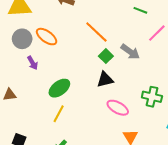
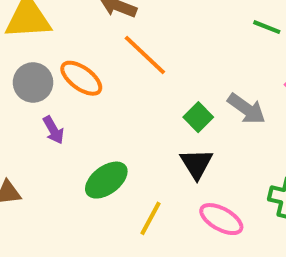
orange line: (96, 32) -> (145, 55), moved
black triangle: (105, 80) -> (196, 164), turned -48
yellow line: (59, 114) -> (151, 218), moved

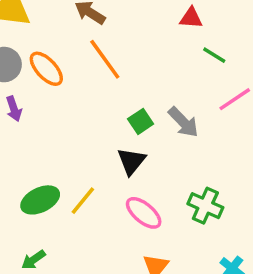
green ellipse: (106, 180) -> (40, 200), moved

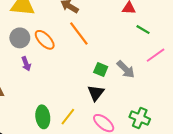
green square: (141, 121) -> (101, 69), turned -32
green ellipse: (40, 200) -> (43, 117), turned -70

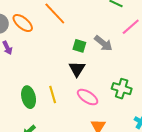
yellow line: (68, 117) -> (53, 94), turned -48

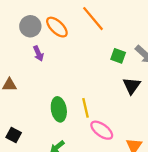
black triangle: (77, 69) -> (132, 86), moved
pink ellipse: (88, 97) -> (102, 130), moved

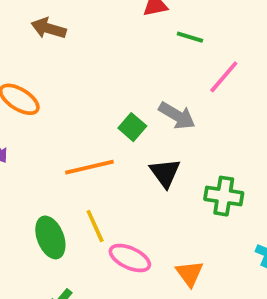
orange line: (93, 19) -> (89, 167), moved, turned -52
green square: (118, 56) -> (132, 127), turned 32

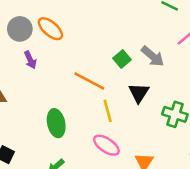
orange line: (89, 167) -> (89, 81), turned 32
yellow line: (95, 226) -> (108, 111), moved

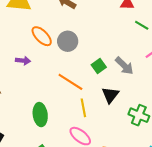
gray circle: (20, 29) -> (68, 41), moved
purple arrow: (30, 60) -> (23, 61), turned -64

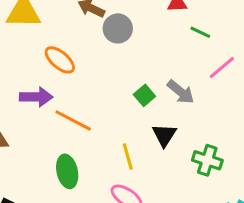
gray circle: (68, 41) -> (118, 28), moved
purple arrow: (23, 61) -> (36, 97), size x1.5
orange line: (70, 82) -> (73, 120), moved

